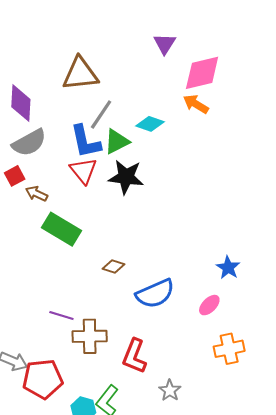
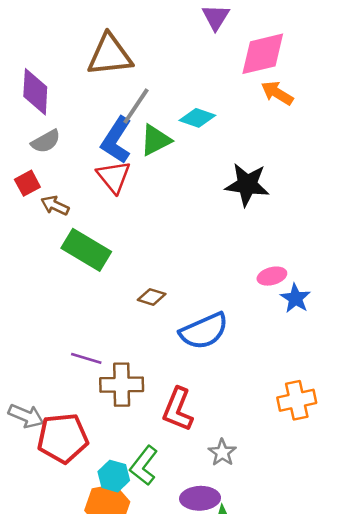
orange arrow: (196, 104) -> (277, 93), moved
blue L-shape: (85, 142) -> (116, 140), turned 45
gray semicircle: (29, 143) -> (46, 141), size x0.7
black star: (126, 177) -> (247, 185), moved
pink ellipse: (209, 305) -> (272, 276), moved, turned 30

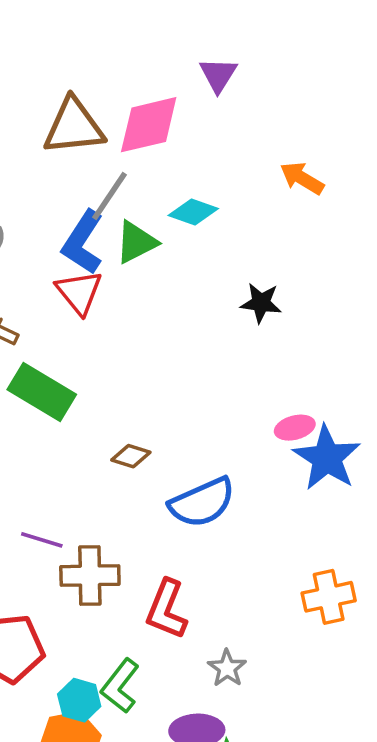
pink diamond: (263, 54) -> (149, 125), moved
black star: (247, 185) -> (261, 303), size x0.7
blue star: (295, 298) -> (327, 458), size x1.6

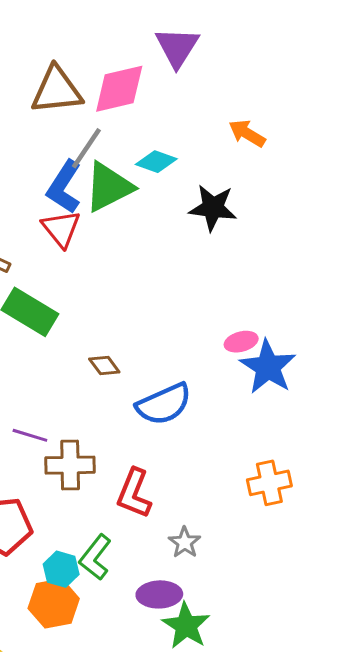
purple triangle: (218, 75) -> (177, 47), size x1.4
green triangle: (136, 242) -> (109, 187), size x1.4
black star: (261, 303) -> (213, 208), moved, size x1.4
brown diamond: (131, 456) -> (104, 365), turned 36

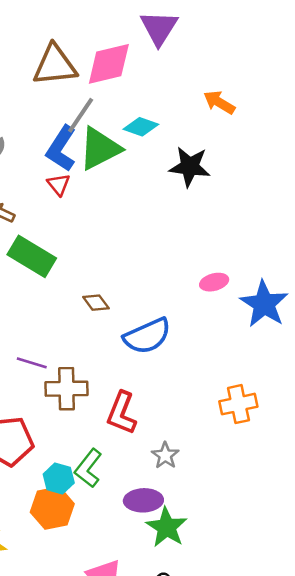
red triangle: (61, 229) -> (59, 185), size x0.7
blue star: (268, 367) -> (264, 304), moved

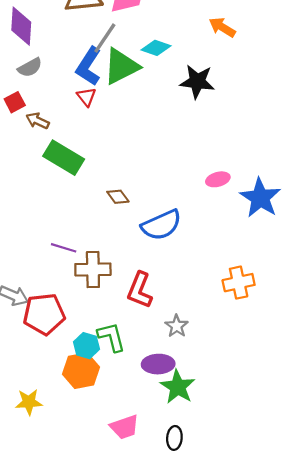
green L-shape: (88, 468) -> (111, 337), turned 128

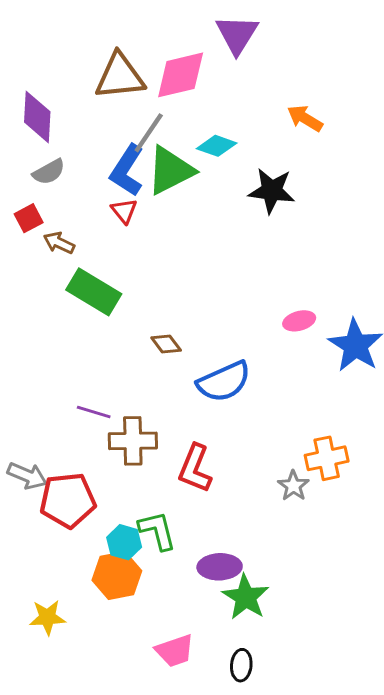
gray star: (177, 326) -> (293, 486), moved

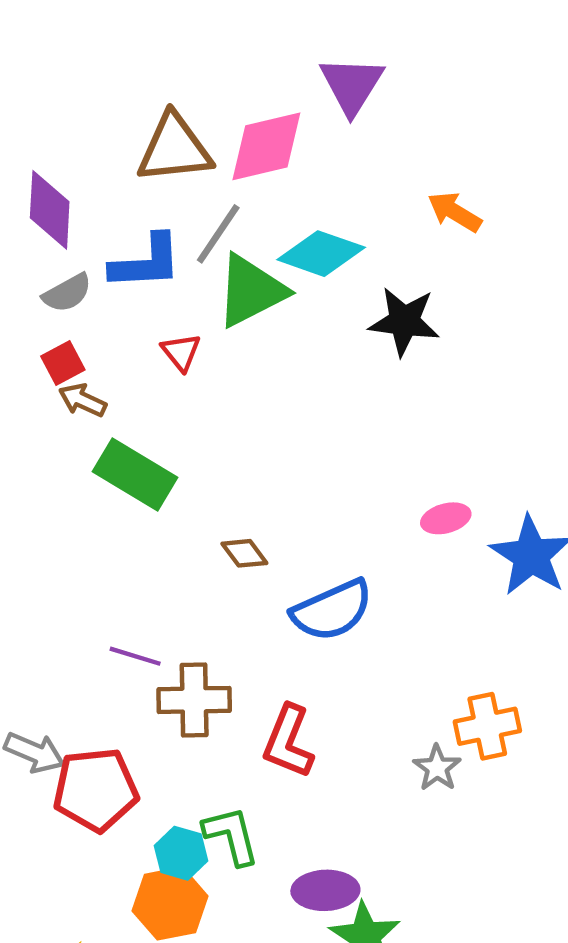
cyan diamond: (217, 146) -> (321, 254), size x1.4
blue L-shape: (127, 170) -> (146, 262), moved, turned -126
red square: (29, 218) -> (63, 363), moved

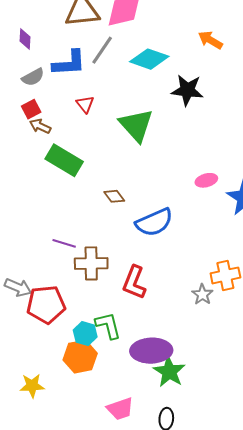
purple diamond: (50, 210) -> (25, 39), size x0.6
green triangle: (251, 291) -> (136, 125), moved, turned -45
purple ellipse: (325, 890) -> (151, 351), size x1.4

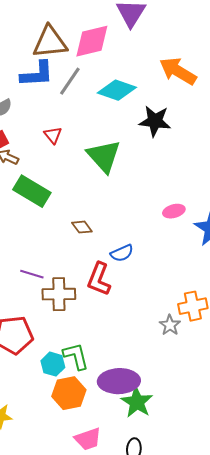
orange arrow: (210, 40) -> (178, 71), size x1.5
blue L-shape: (69, 63) -> (37, 74), moved
blue semicircle: (154, 222) -> (122, 253), size x0.6
red L-shape: (134, 282) -> (99, 279), moved
orange hexagon: (80, 357) -> (69, 393), moved

